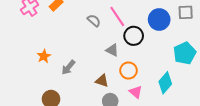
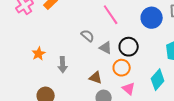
gray semicircle: (94, 21) -> (88, 36), moved
black circle: (134, 36) -> (129, 47), moved
gray arrow: (68, 67) -> (63, 65), turned -42

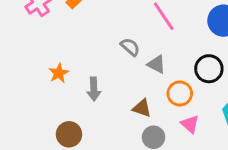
black circle: (129, 47) -> (209, 69), moved

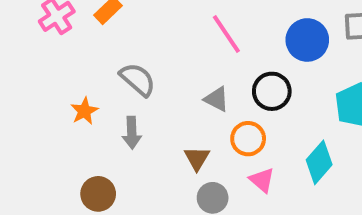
gray semicircle: (130, 47) -> (138, 79), moved, size x1.4
black circle: (209, 69) -> (272, 91), moved
brown triangle: (142, 108) -> (197, 158), turned 42

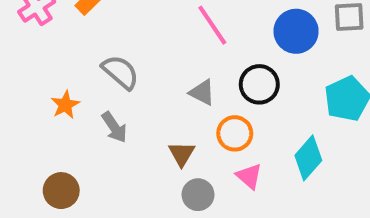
gray arrow: (132, 133) -> (114, 127), turned -32
brown circle: (98, 194) -> (61, 191), moved

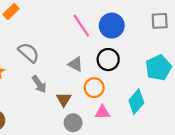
blue circle: (296, 31) -> (112, 26), moved
gray arrow: (114, 127) -> (39, 84), moved
pink triangle: (249, 176) -> (102, 112), turned -42

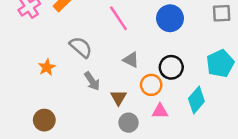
pink line: (81, 26) -> (118, 18), moved
black circle: (108, 60) -> (171, 67), moved

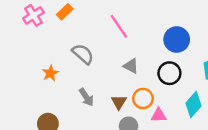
blue circle: (170, 18) -> (177, 40), moved
gray arrow: (92, 81) -> (86, 97), moved
orange circle: (151, 85) -> (143, 98), moved

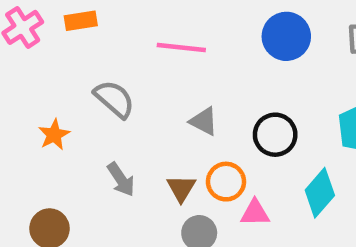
orange rectangle: (65, 12) -> (81, 21), turned 35
pink line: (119, 26) -> (181, 48), turned -50
blue circle: (177, 40) -> (286, 36), moved

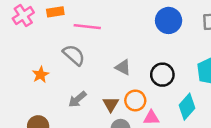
pink line: (181, 48) -> (87, 27), moved
gray arrow: (121, 179) -> (77, 99), turned 84

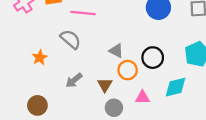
orange circle: (135, 100) -> (128, 70), moved
cyan diamond: (187, 107) -> (176, 87), turned 35

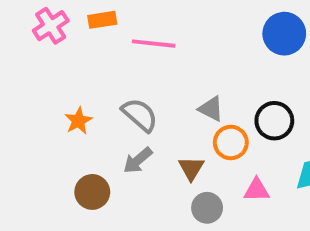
gray semicircle: (71, 39) -> (140, 115), moved
brown circle: (37, 105) -> (92, 192), moved

